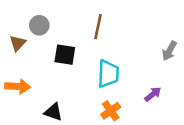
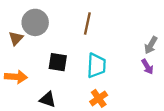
gray circle: (39, 25) -> (35, 22), size x1.5
black square: (65, 55) -> (58, 62), moved
purple arrow: (153, 94) -> (147, 67), moved, turned 98

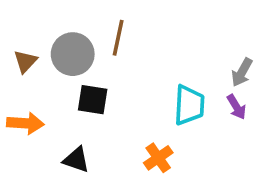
gray circle: (35, 22) -> (73, 54), moved
brown line: (87, 24) -> (118, 38), moved
cyan trapezoid: (96, 66) -> (189, 105), moved

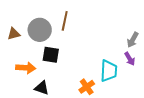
brown triangle: (25, 61) -> (14, 34), turned 32
cyan trapezoid: (189, 105) -> (109, 71), moved
orange arrow: (25, 123) -> (26, 68), moved

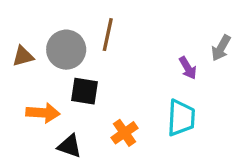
gray arrow: (133, 40) -> (221, 48), moved
purple arrow: (130, 59) -> (188, 68), moved
orange cross: (87, 87) -> (124, 133), moved

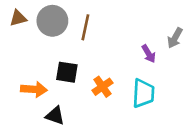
gray circle: (66, 50) -> (52, 21), moved
brown triangle: (23, 56) -> (18, 18), moved
orange cross: (124, 133) -> (102, 87), moved

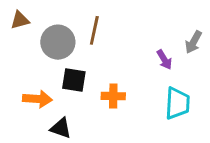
gray circle: (52, 21) -> (58, 42), moved
orange cross: (102, 87) -> (113, 96), turned 36
cyan trapezoid: (143, 93) -> (177, 103), moved

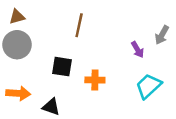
gray circle: (58, 42) -> (17, 45), moved
orange arrow: (37, 99) -> (18, 93), moved
cyan trapezoid: (177, 103) -> (148, 86), turned -136

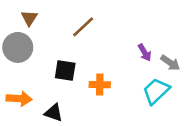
brown triangle: (17, 17) -> (29, 18), moved, turned -42
brown line: (79, 25) -> (83, 27), turned 35
gray arrow: (162, 35) -> (170, 63), moved, turned -84

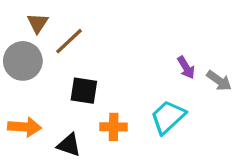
brown line: (83, 27) -> (69, 41), moved
orange cross: (100, 85) -> (114, 127), moved
cyan trapezoid: (156, 91) -> (168, 117), moved

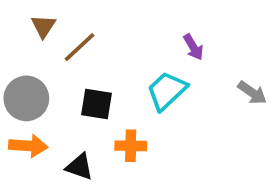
gray circle: (23, 61) -> (26, 98), moved
purple arrow: (186, 68) -> (193, 47), moved
cyan trapezoid: (168, 117) -> (167, 91), moved

